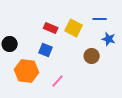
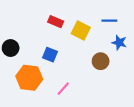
red rectangle: (51, 28) -> (56, 22), moved

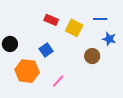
blue square: (50, 55) -> (46, 50), turned 32

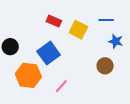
blue square: (46, 50) -> (49, 53), size x1.5
brown circle: (92, 56) -> (105, 66), moved

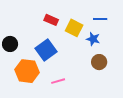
blue star: (116, 41) -> (93, 39), moved
pink line: (61, 86) -> (58, 81), turned 32

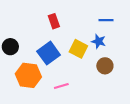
red rectangle: (51, 20) -> (54, 21), turned 48
yellow square: (74, 28) -> (78, 49), moved

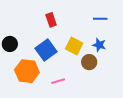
blue star: (99, 41) -> (99, 45), moved
brown circle: (105, 66) -> (89, 62), moved

